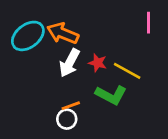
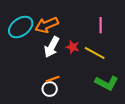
pink line: (149, 23) -> (101, 25), moved
orange arrow: (63, 33) -> (47, 25), turned -45
green L-shape: (111, 95) -> (107, 83), moved

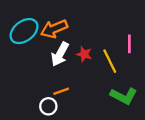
pink line: (101, 25) -> (129, 44), moved
yellow line: (95, 53) -> (110, 61), turned 35
white circle: (50, 89) -> (48, 106), moved

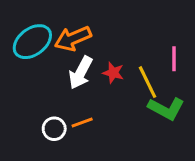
green L-shape: (124, 96) -> (166, 109), moved
white circle: (48, 106) -> (54, 129), moved

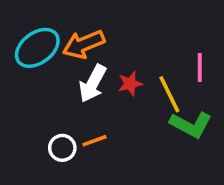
red star: (113, 73) -> (130, 84), turned -30

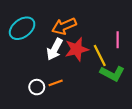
orange arrow: (84, 44) -> (64, 26), moved
red star: (130, 84) -> (77, 49), size x1.6

